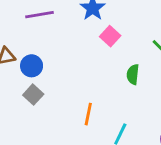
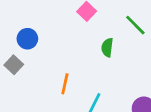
blue circle: (32, 66) -> (27, 39), moved

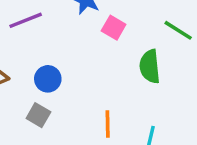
green semicircle: (107, 47) -> (150, 66), size x1.4

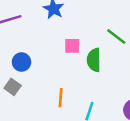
pink square: (114, 28) -> (72, 46), moved, turned -35

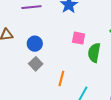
gray square: (13, 87) -> (36, 64), moved

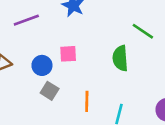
pink square: (79, 38) -> (68, 54), moved

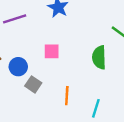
blue circle: (42, 65) -> (18, 67), moved

